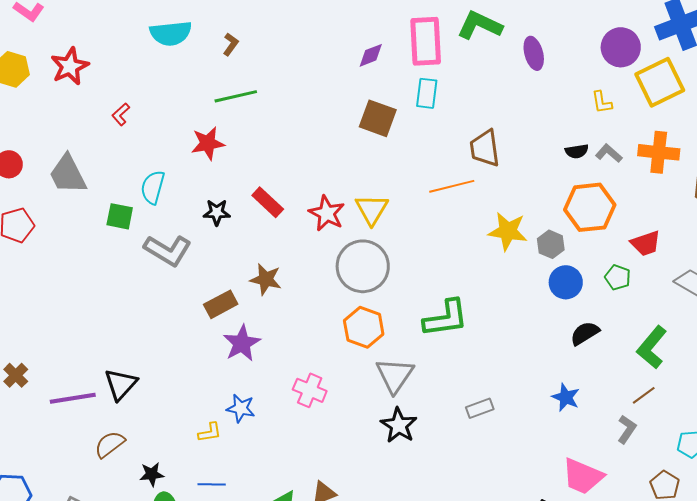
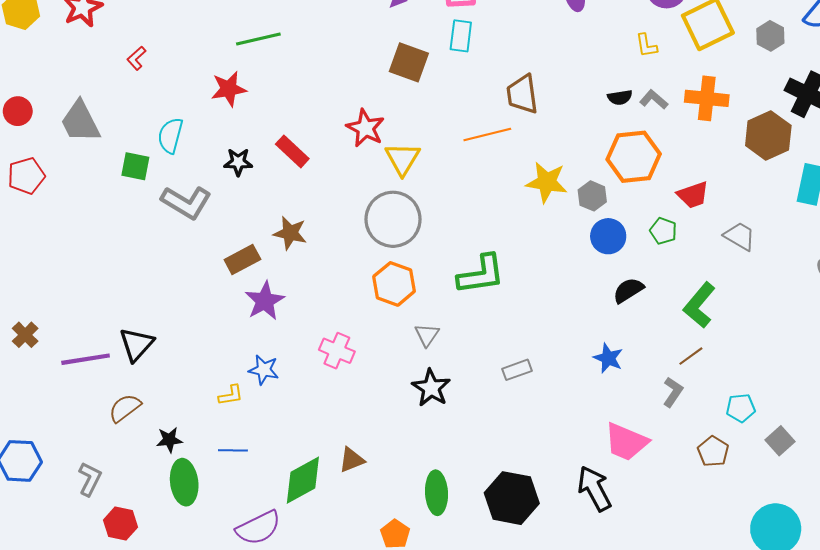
red star: (327, 213) -> (365, 128), moved
gray triangle: (395, 375) -> (427, 335), size x0.6

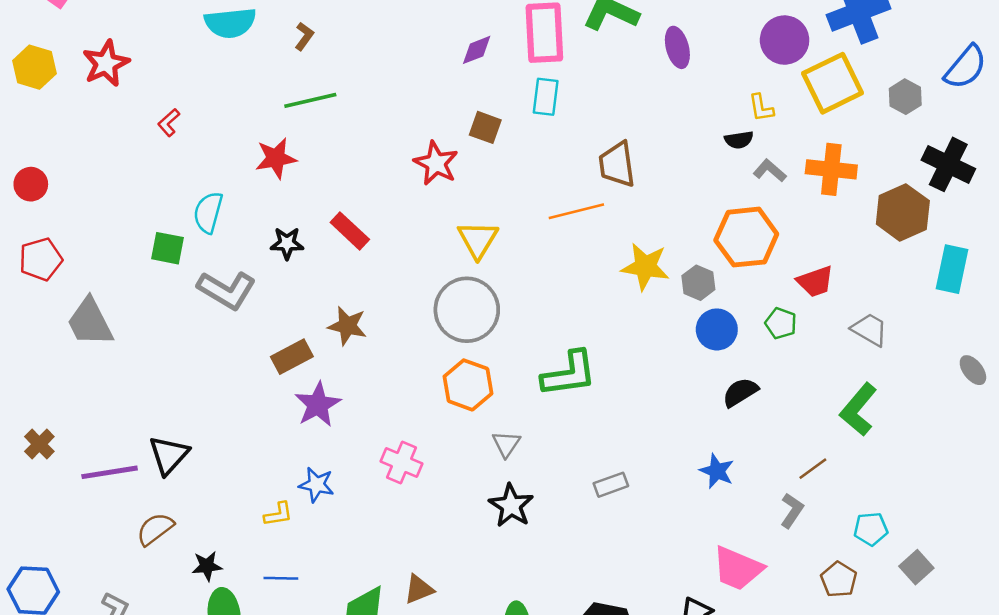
brown square: (409, 62) -> (485, 127), size x0.7
black semicircle: (620, 97) -> (739, 140), moved
gray trapezoid: (80, 122) -> (90, 322), moved
red star: (365, 128) -> (436, 163), moved
green L-shape: (699, 305) -> (858, 410), moved

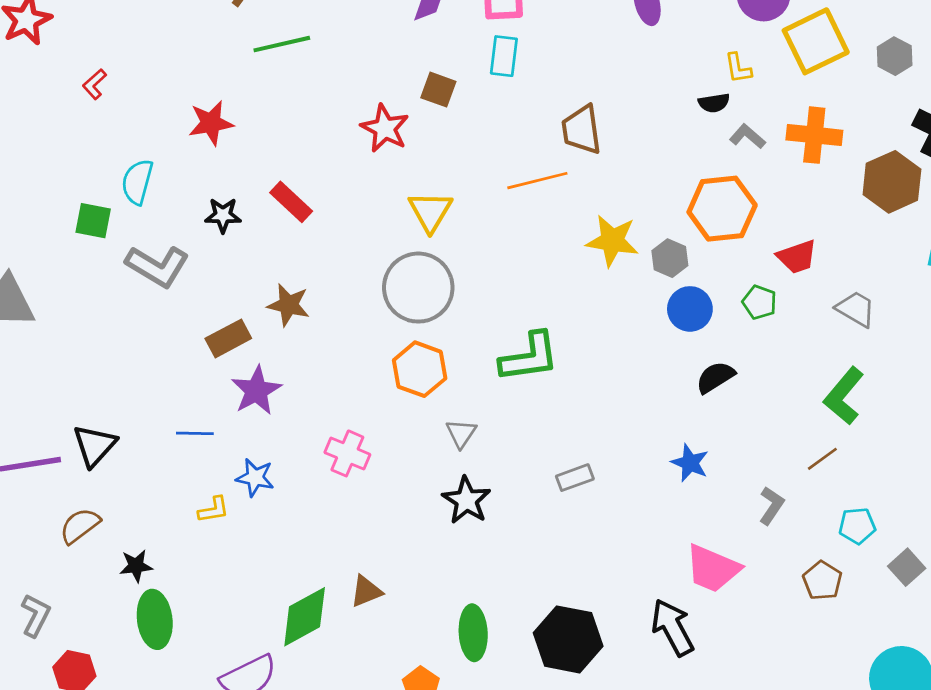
green line: (310, 100) -> (282, 44), moved
brown line: (813, 469) -> (822, 459), moved
blue line: (281, 578) -> (195, 433), moved

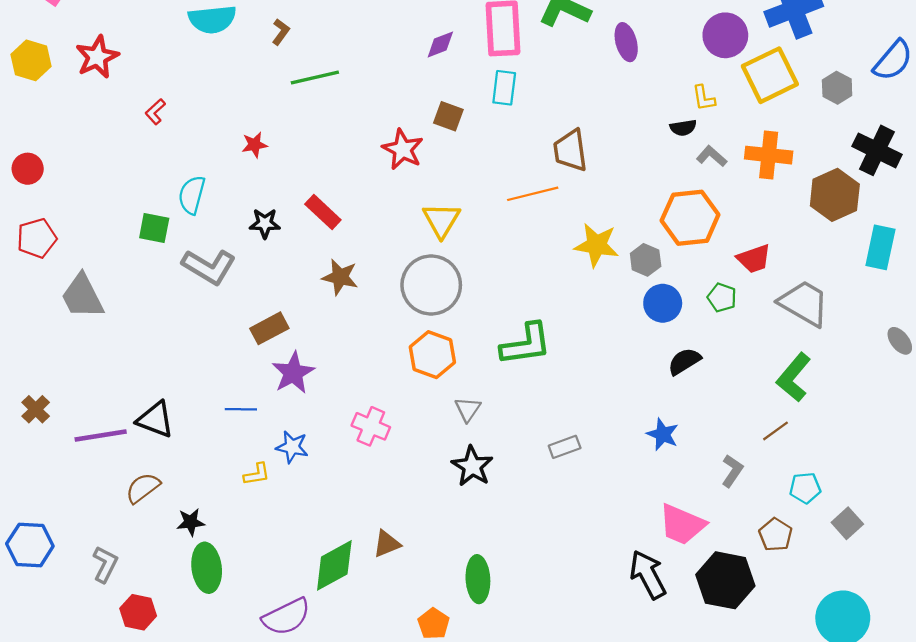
red star: (211, 123) -> (254, 145), size x0.7
brown star: (289, 305) -> (340, 277), moved
gray trapezoid: (856, 309) -> (804, 303), size x1.5
black triangle: (94, 445) -> (155, 420), turned -51
black hexagon: (568, 639) -> (725, 580), moved

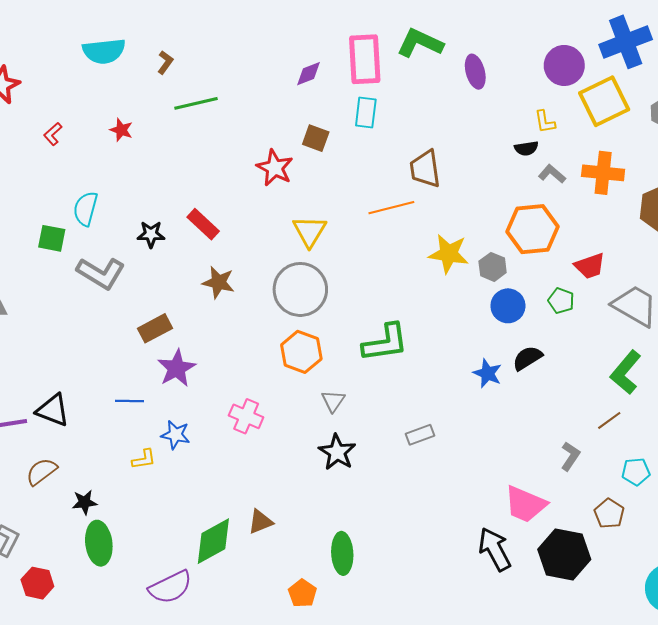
red star: (254, 145) -> (121, 130), moved, turned 30
blue star: (663, 434) -> (488, 373), moved

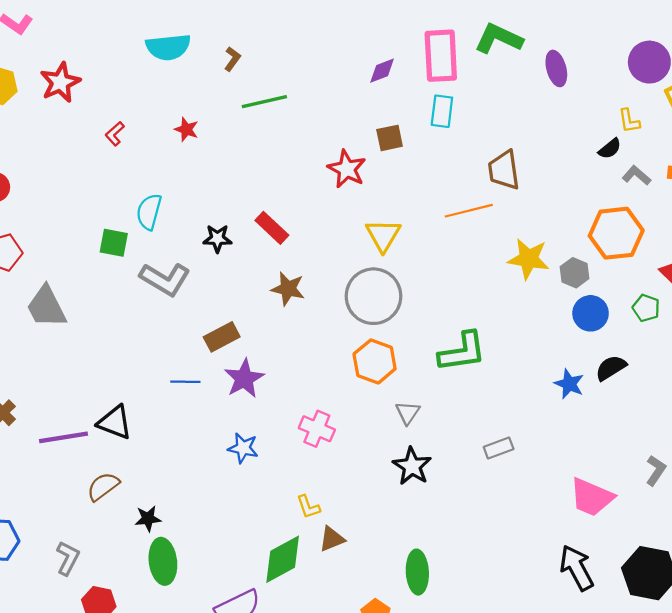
brown square: (316, 138) -> (390, 138), turned -32
black semicircle: (526, 148) -> (610, 149), turned -30
blue line: (129, 401) -> (185, 382), moved
yellow L-shape: (144, 459) -> (308, 507), moved, turned 80
pink trapezoid: (525, 504) -> (592, 497), moved

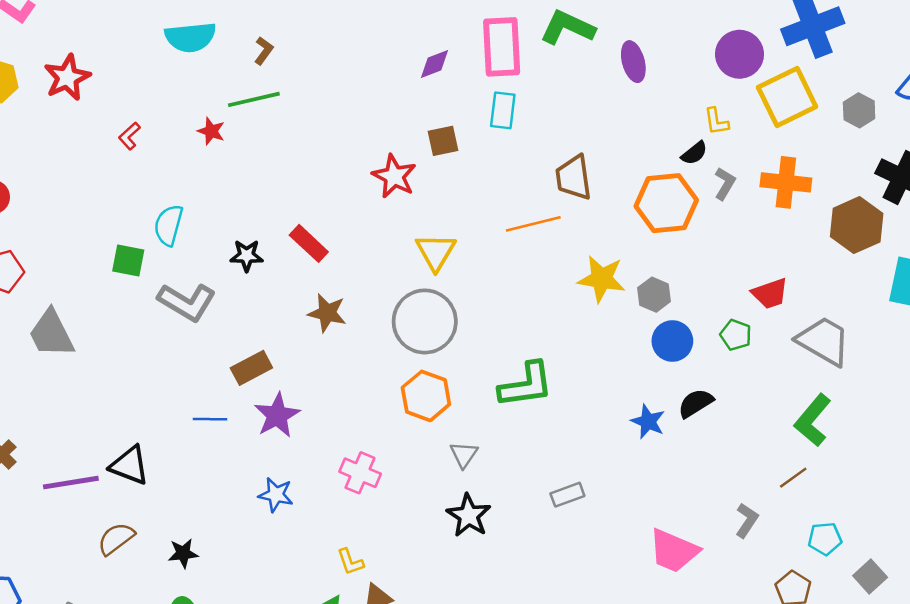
green line: (264, 102) -> (254, 99), moved
gray L-shape: (637, 175) -> (725, 184), turned 80
orange hexagon: (616, 233) -> (666, 203), moved
black star: (148, 519) -> (183, 553), moved

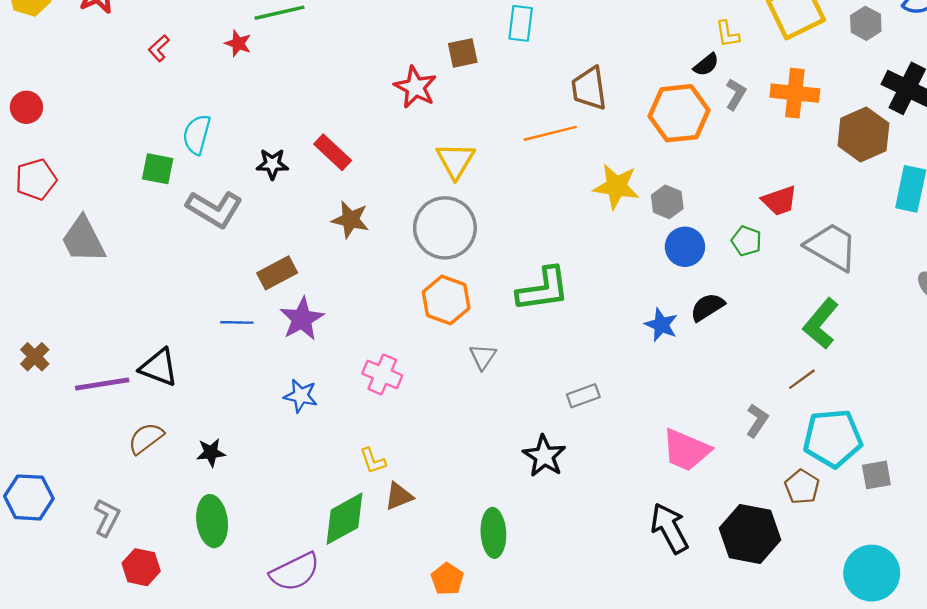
black star: (469, 515) -> (544, 456), moved
cyan pentagon: (825, 539) -> (833, 438), size x1.8
gray square: (870, 576) -> (876, 475), turned 32

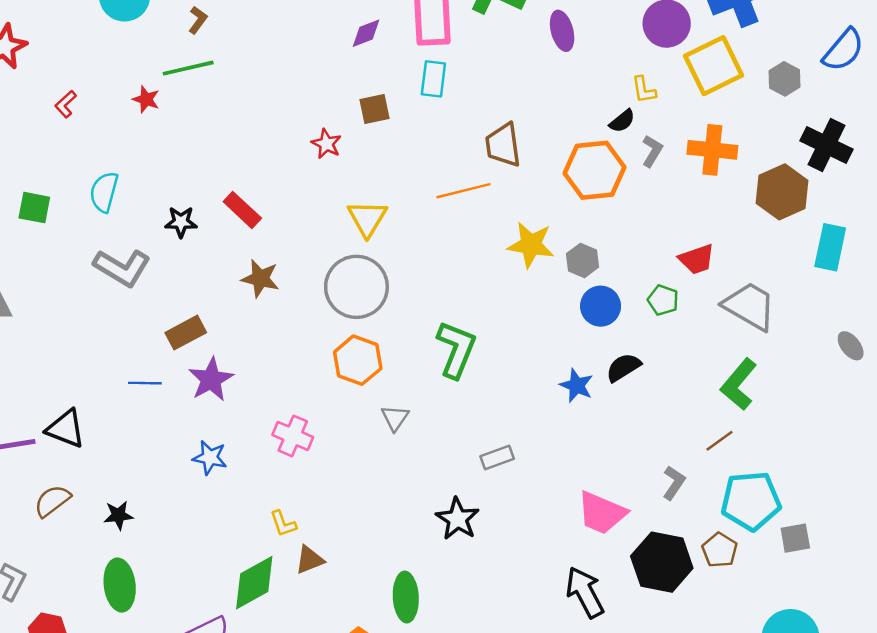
red star: (415, 87) -> (326, 144), size x0.7
green square: (158, 169) -> (34, 208), moved
green L-shape: (543, 289) -> (456, 349), turned -60
black hexagon: (750, 534) -> (662, 562), moved

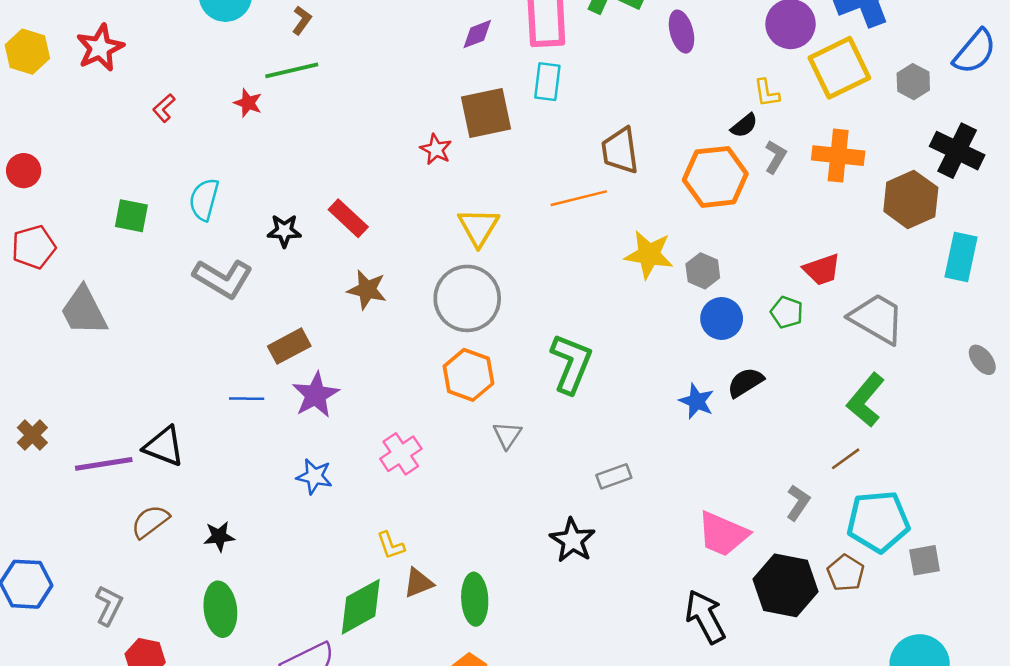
brown square: (375, 109) -> (486, 113), size x1.6
pink cross: (293, 436) -> (401, 454), turned 33
green ellipse: (406, 597) -> (475, 599), moved

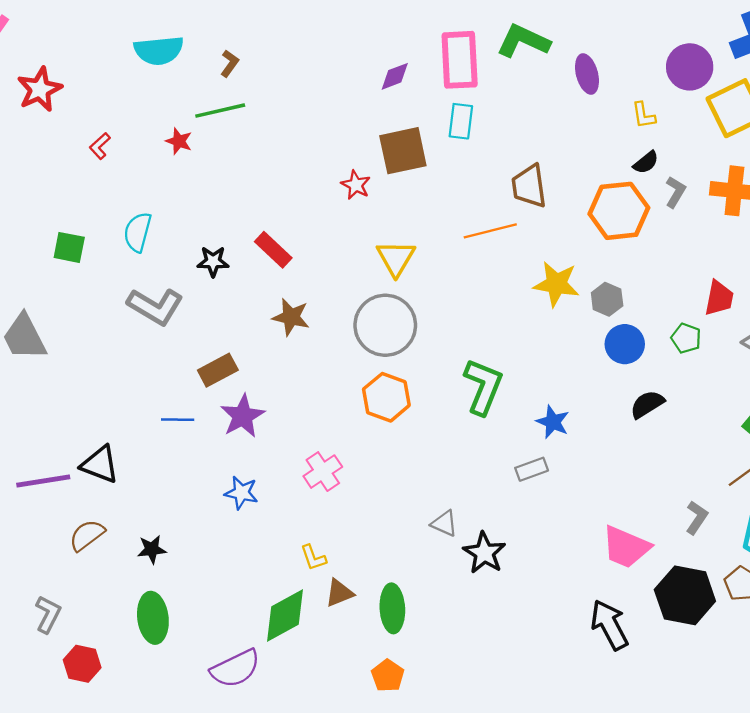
yellow L-shape: (767, 93) -> (644, 115), moved
red trapezoid: (822, 270) -> (719, 298), turned -60
blue star: (697, 401) -> (553, 422), moved
gray triangle: (507, 435) -> (444, 523), moved, turned -40
gray rectangle: (614, 476) -> (532, 469), moved

